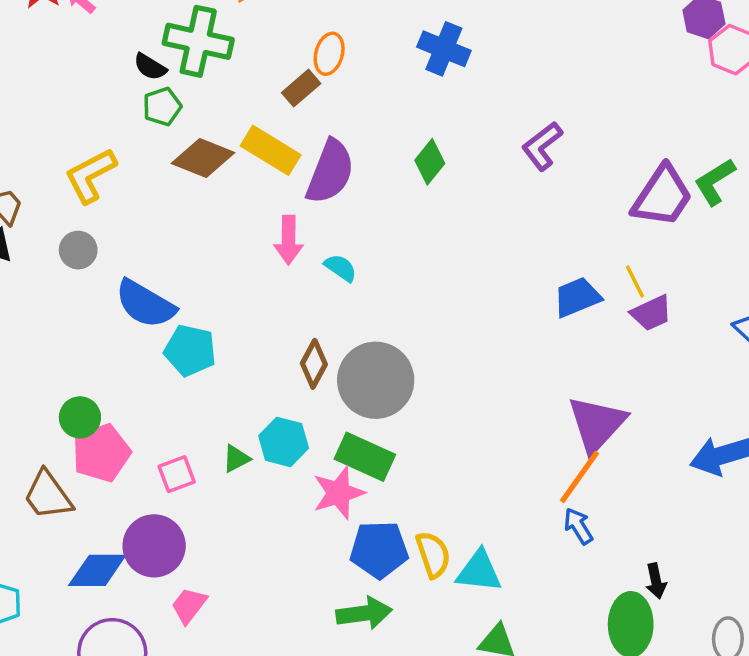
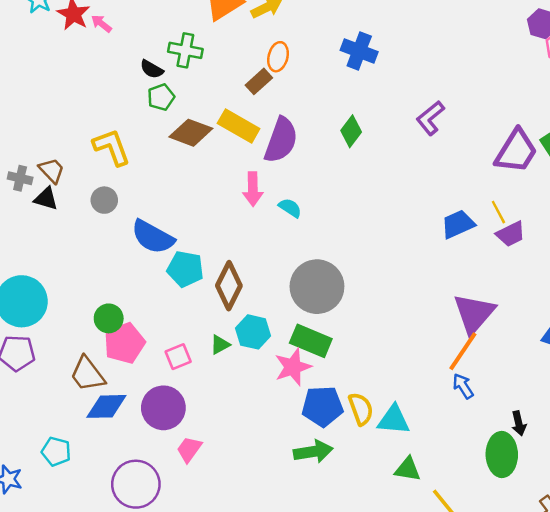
green cross: (198, 41) -> (185, 50), size x0.7
yellow L-shape: (91, 176) -> (112, 147), turned 99
brown diamond: (314, 364) -> (229, 286), moved, size x1.4
blue diamond: (97, 570) -> (106, 406), moved

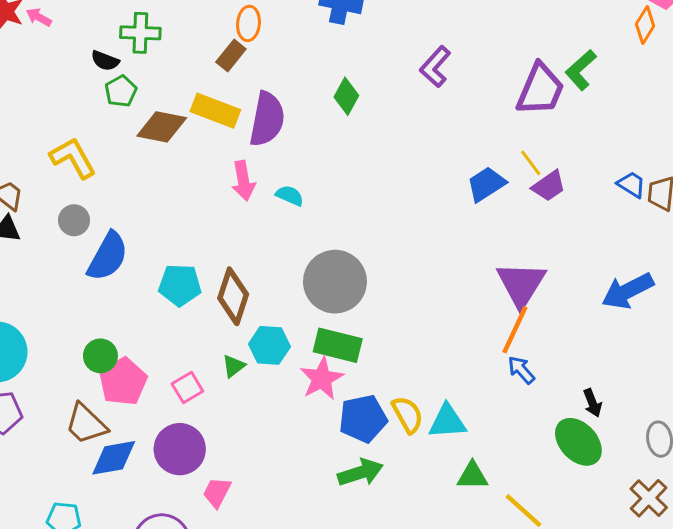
blue semicircle: (153, 237) -> (108, 256), moved, turned -81
green ellipse: (502, 454) -> (578, 442), turned -33

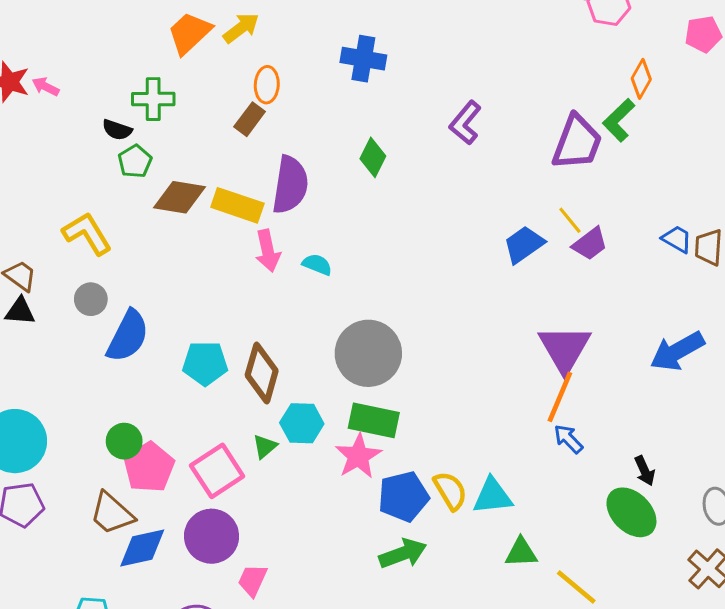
orange diamond: (645, 25) -> (641, 79), moved
yellow rectangle: (215, 111) -> (237, 205), moved
pink square: (187, 387) -> (217, 471), size x1.6

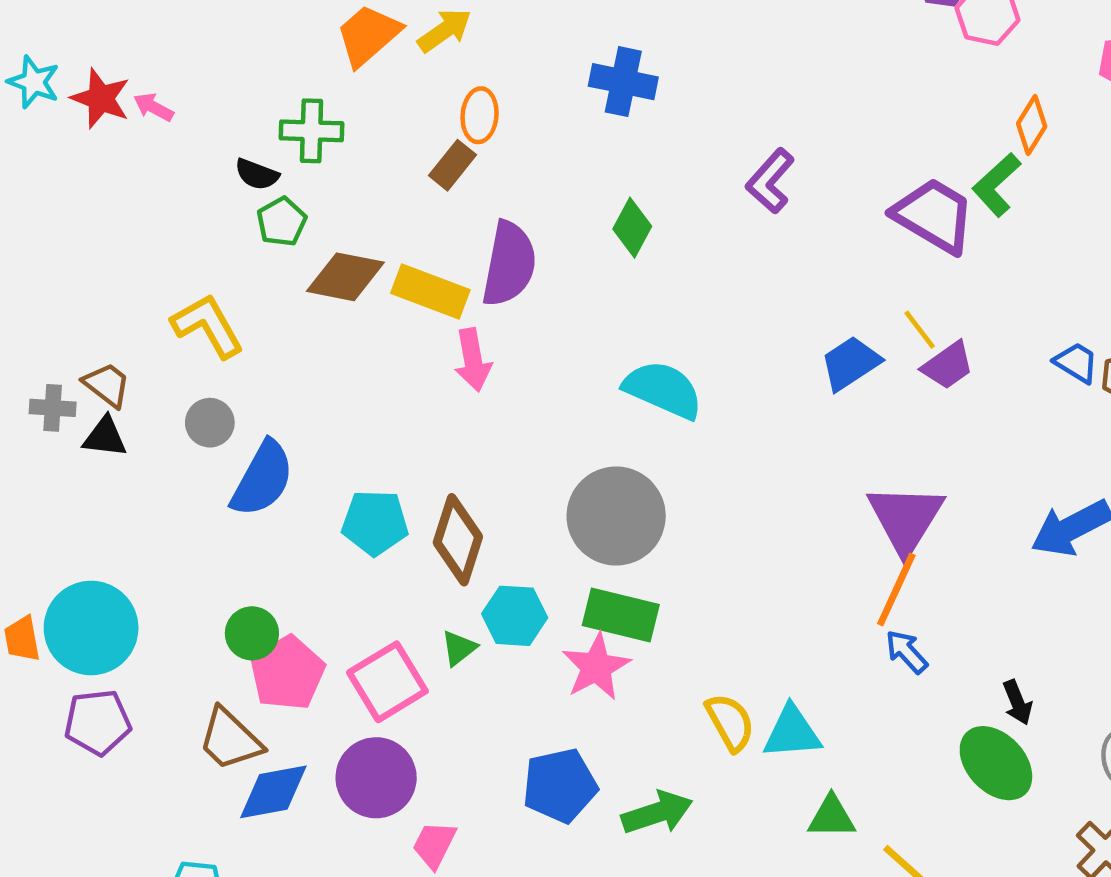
purple trapezoid: (577, 142) -> (934, 215), turned -82
cyan semicircle: (317, 264) -> (663, 390), moved, size x1.8
blue pentagon: (403, 497) -> (560, 786), moved

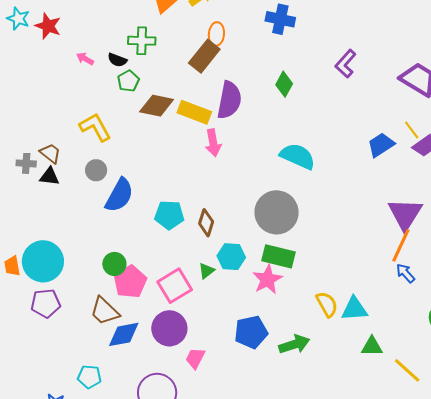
pink arrow: (153, 107) -> (85, 59), moved
brown rectangle: (453, 165) -> (204, 56), size x1.5
brown diamond: (458, 540) -> (206, 223), size x0.7

